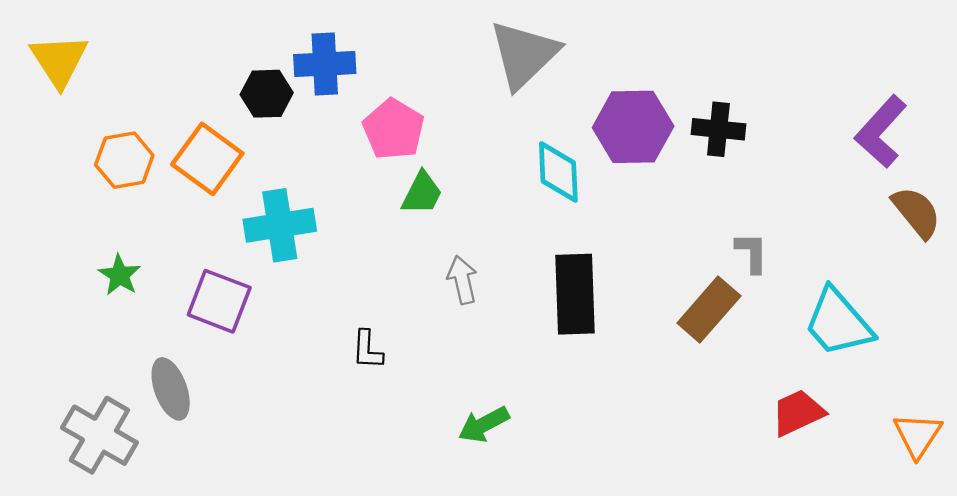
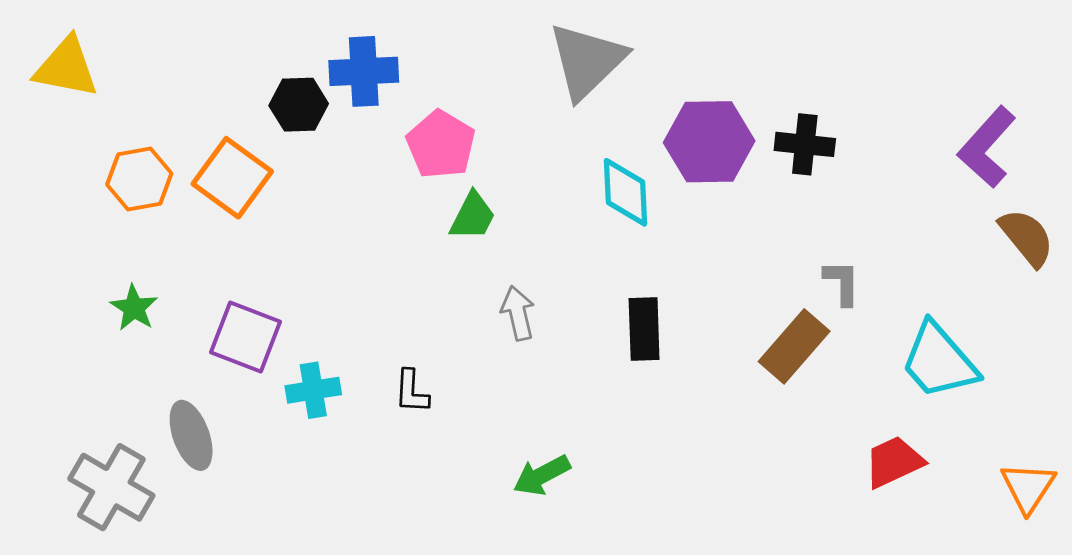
yellow triangle: (59, 60) -> (66, 67), turned -46
cyan cross: (280, 225) -> (313, 390), moved, size x0.7
black rectangle: (575, 294) -> (644, 329), size x0.7

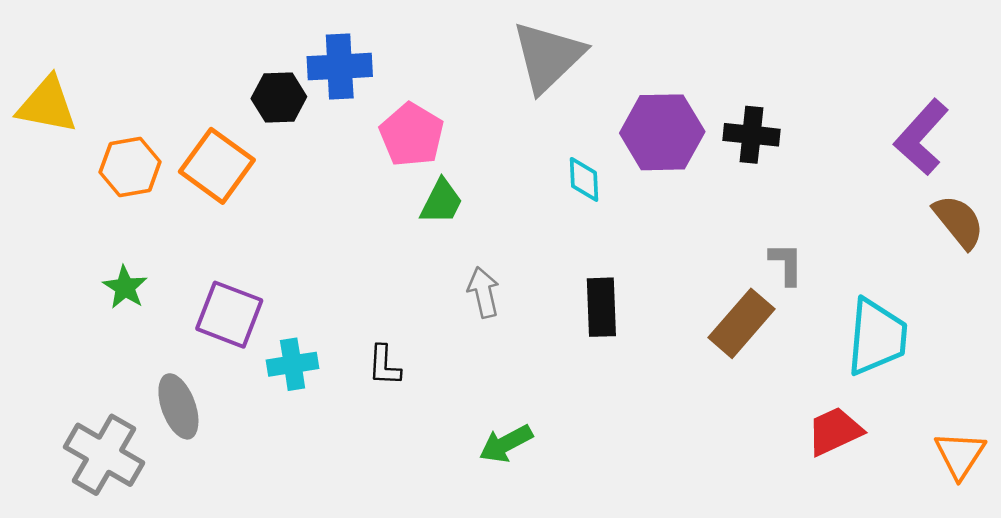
yellow triangle: (66, 67) -> (47, 105), moved
cyan diamond: (625, 192) -> (584, 179), size x0.7
cyan trapezoid: (939, 361) -> (877, 337), turned -134

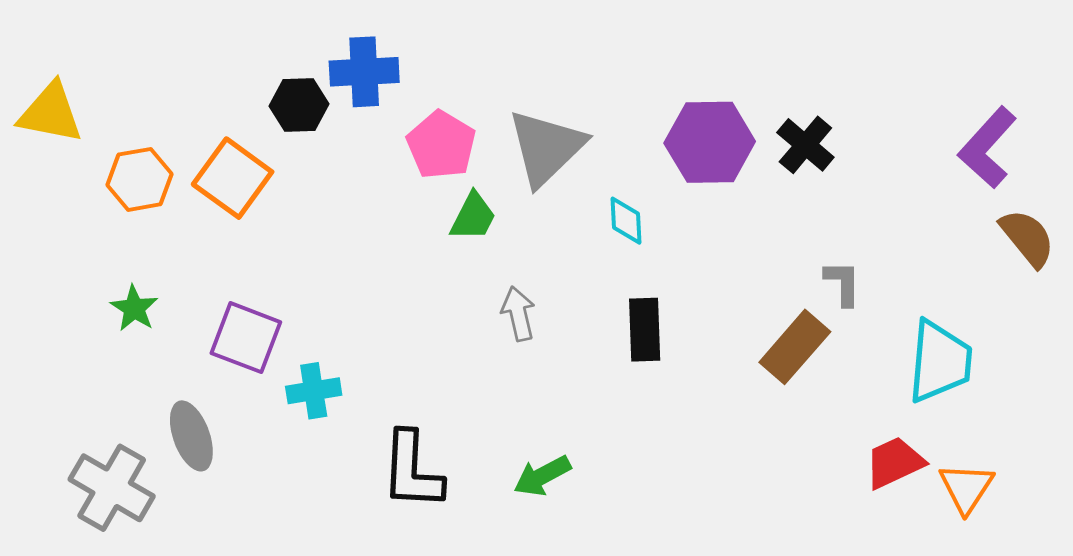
gray triangle: (548, 57) -> (546, 148), moved
black cross: (751, 135) -> (805, 145), turned 34
cyan diamond: (584, 179) -> (626, 221), moved
black L-shape: (384, 365) -> (412, 471), moved, size x1.8
orange triangle: (960, 455) -> (966, 488), moved

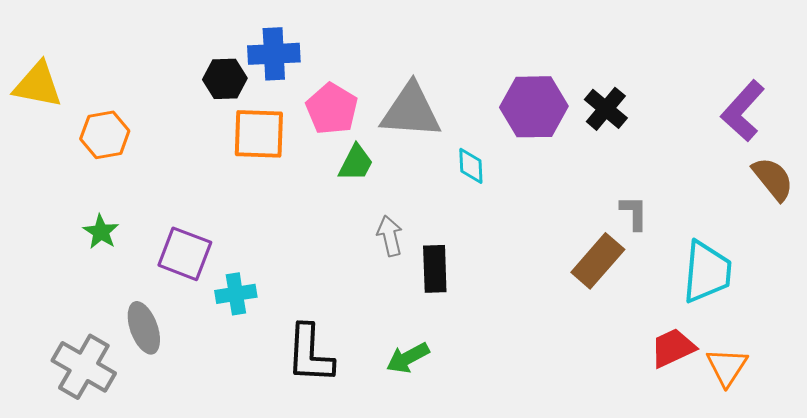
gray triangle: (546, 148) -> (411, 111), turned 48
orange square: (233, 178) -> (259, 134), moved, turned -34
black rectangle: (645, 330) -> (435, 269), moved

